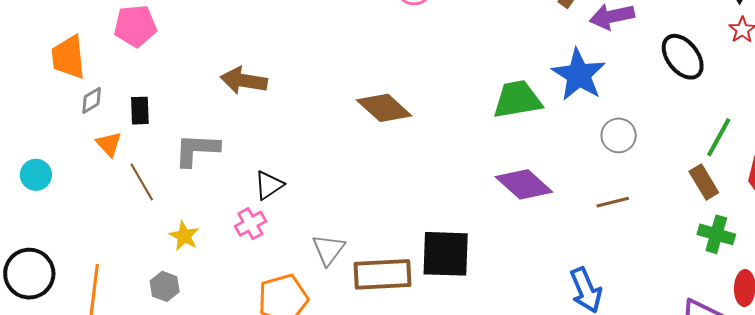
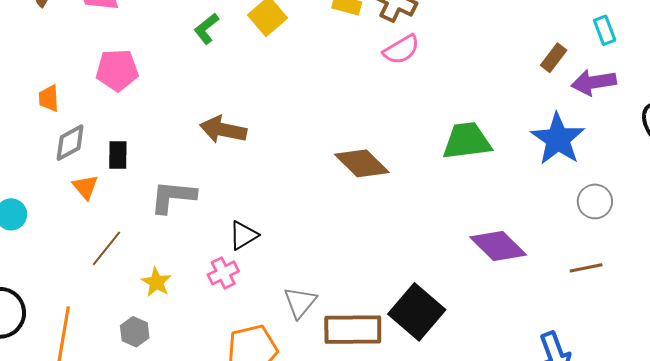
orange trapezoid: (68, 57) -> (49, 98), size x0.6
green trapezoid: (517, 99) -> (467, 141), moved
gray diamond: (92, 100) -> (70, 143), size x1.4
brown line: (142, 182) -> (106, 248), moved, turned 66
black square: (446, 254) -> (417, 312), turned 36

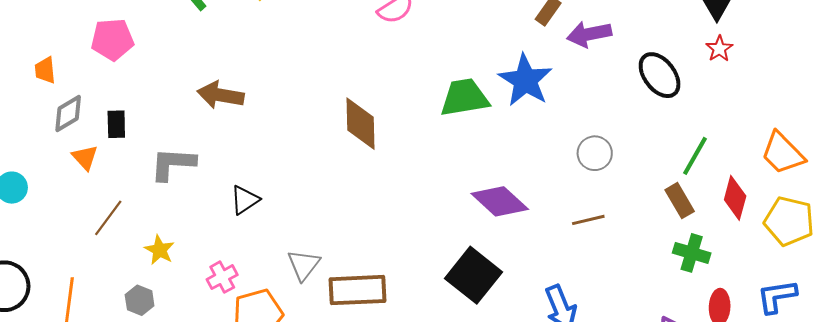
blue star: (558, 139) -> (525, 80), moved
brown diamond: (362, 163) -> (360, 124), turned 46
pink cross: (223, 273) -> (222, 277), moved
black square: (417, 312) -> (473, 275), moved

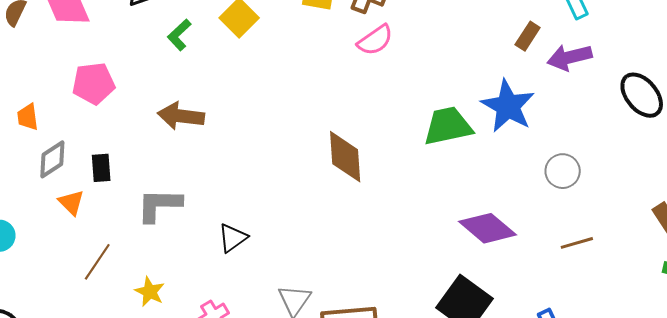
brown arrow: (221, 95) -> (181, 116), moved
gray circle: (595, 153) -> (563, 171), moved

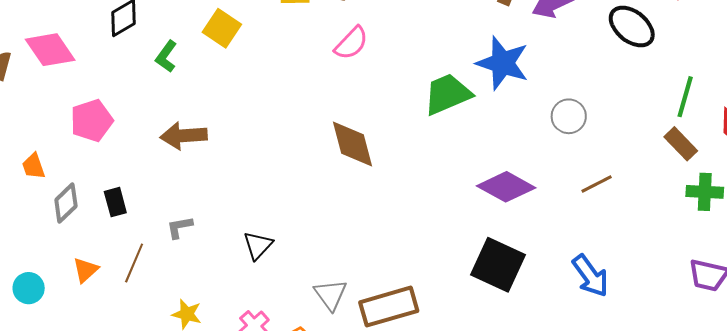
pink semicircle: (375, 40) -> (351, 43), moved
orange triangle: (71, 202) -> (86, 270), moved, turned 44
gray L-shape: (159, 205) -> (179, 227), size x0.6
brown line: (97, 262) -> (134, 263), moved

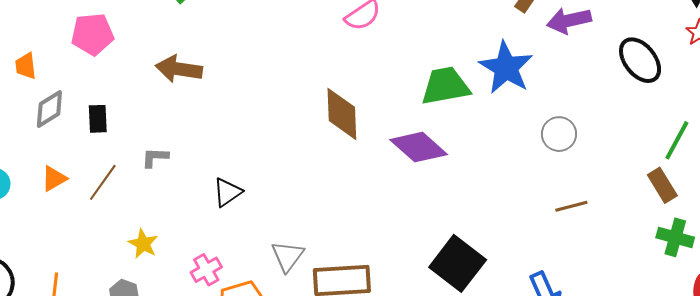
purple diamond: (506, 187) -> (419, 147), moved

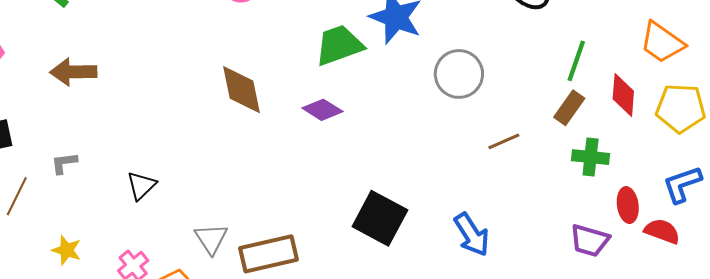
gray circle: (559, 134) -> (459, 74), size x1.4
purple diamond: (419, 147) -> (322, 110), size x0.7
brown rectangle: (662, 185) -> (569, 108), turned 76
brown line: (571, 206) -> (504, 141), moved

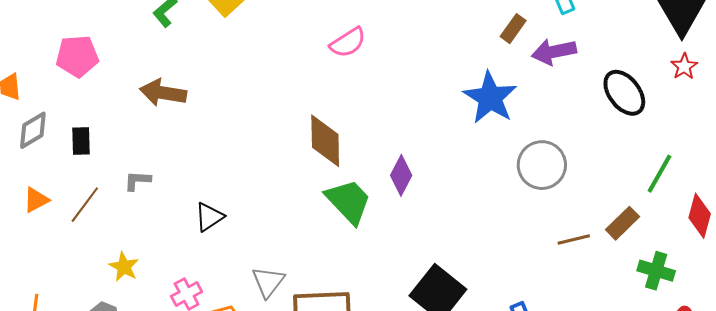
green trapezoid: (339, 45) -> (348, 201), moved, turned 56
brown rectangle: (569, 108) -> (623, 223), moved
purple diamond: (322, 110) -> (401, 175), turned 75

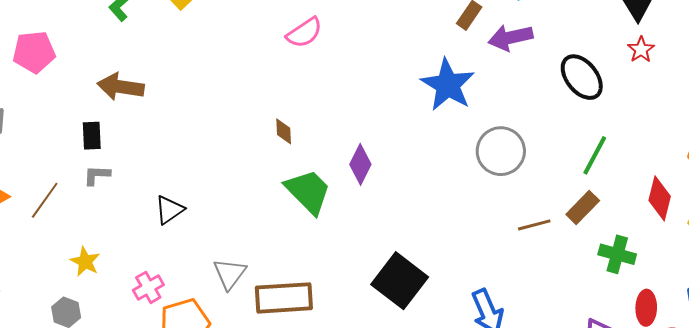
black rectangle: (81, 141) -> (92, 136), moved
brown diamond: (325, 141) -> (284, 131), size x0.5
green line: (660, 174) -> (595, 155), moved

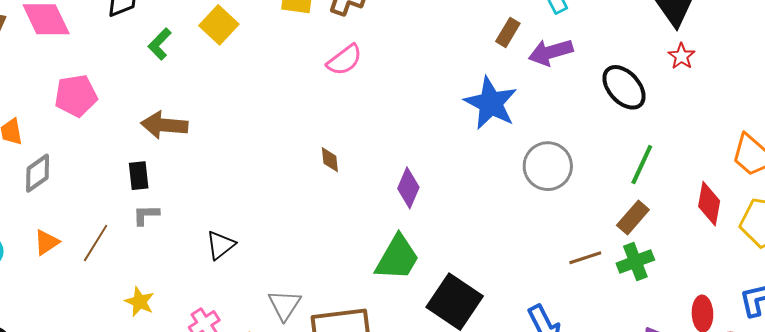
green trapezoid: (308, 191) -> (397, 258), moved, turned 78
brown line: (534, 225) -> (585, 258), moved
green cross: (617, 254) -> (635, 262), moved, turned -33

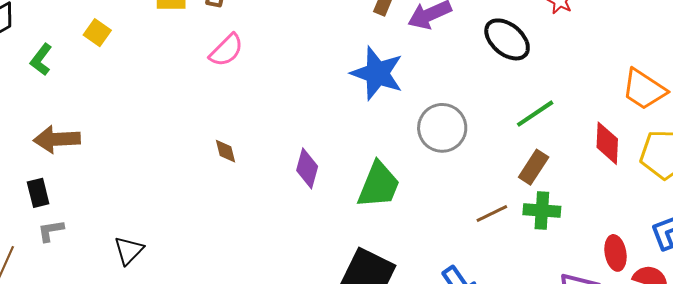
yellow square: (219, 25) -> (97, 33), size x0.7
green line: (642, 165) -> (535, 114), turned 39
green trapezoid: (397, 258) -> (379, 185), moved
green cross: (635, 262) -> (542, 210), turned 33

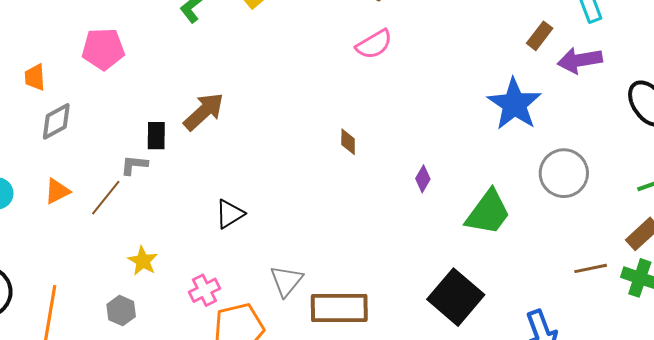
brown arrow: (57, 139) -> (204, 112), moved, turned 126
purple diamond: (307, 168) -> (423, 179), size x0.7
gray L-shape: (51, 231) -> (134, 165), moved

